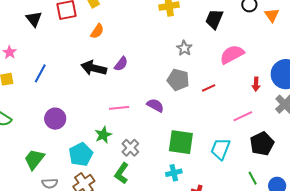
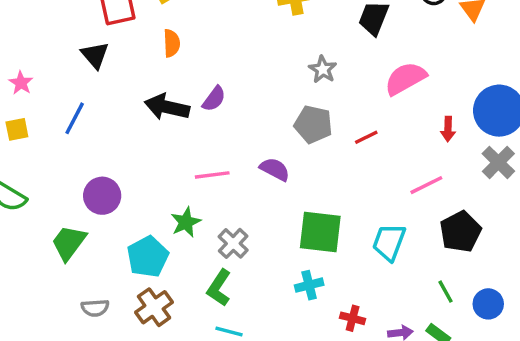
black triangle: (34, 19) -> (95, 55), moved
orange semicircle: (97, 31) -> (172, 43), turned -35
green trapezoid: (34, 159) -> (69, 243), moved

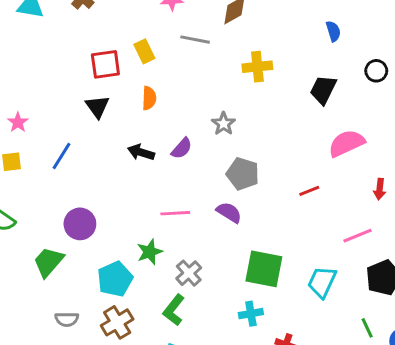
black triangle: (95, 55) -> (97, 107), moved
gray star: (323, 69) -> (224, 124), moved
black arrow: (167, 107) -> (141, 152), size x0.7
gray pentagon: (313, 124) -> (243, 174), moved

